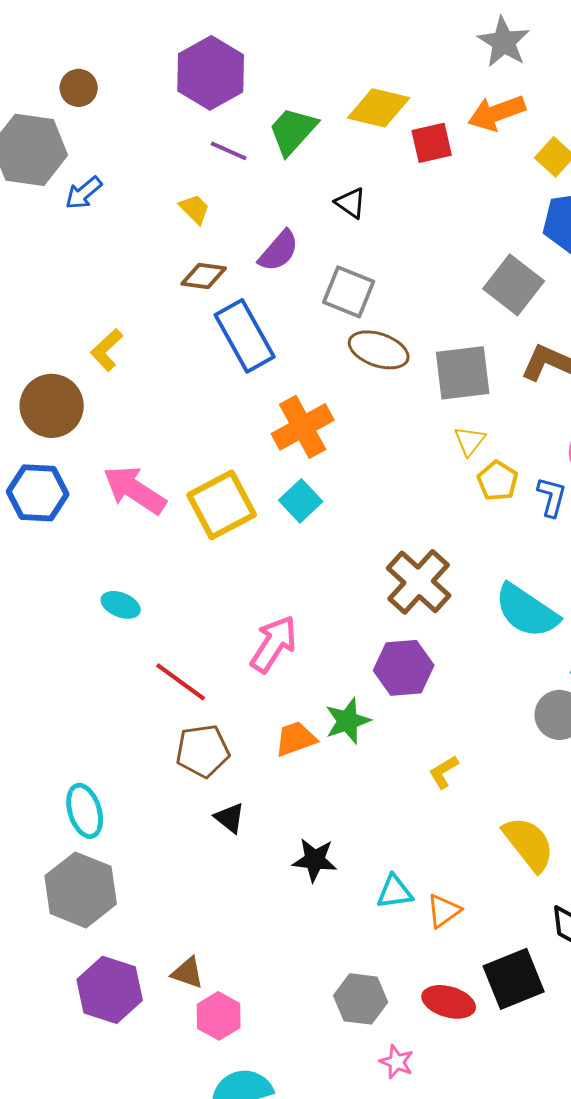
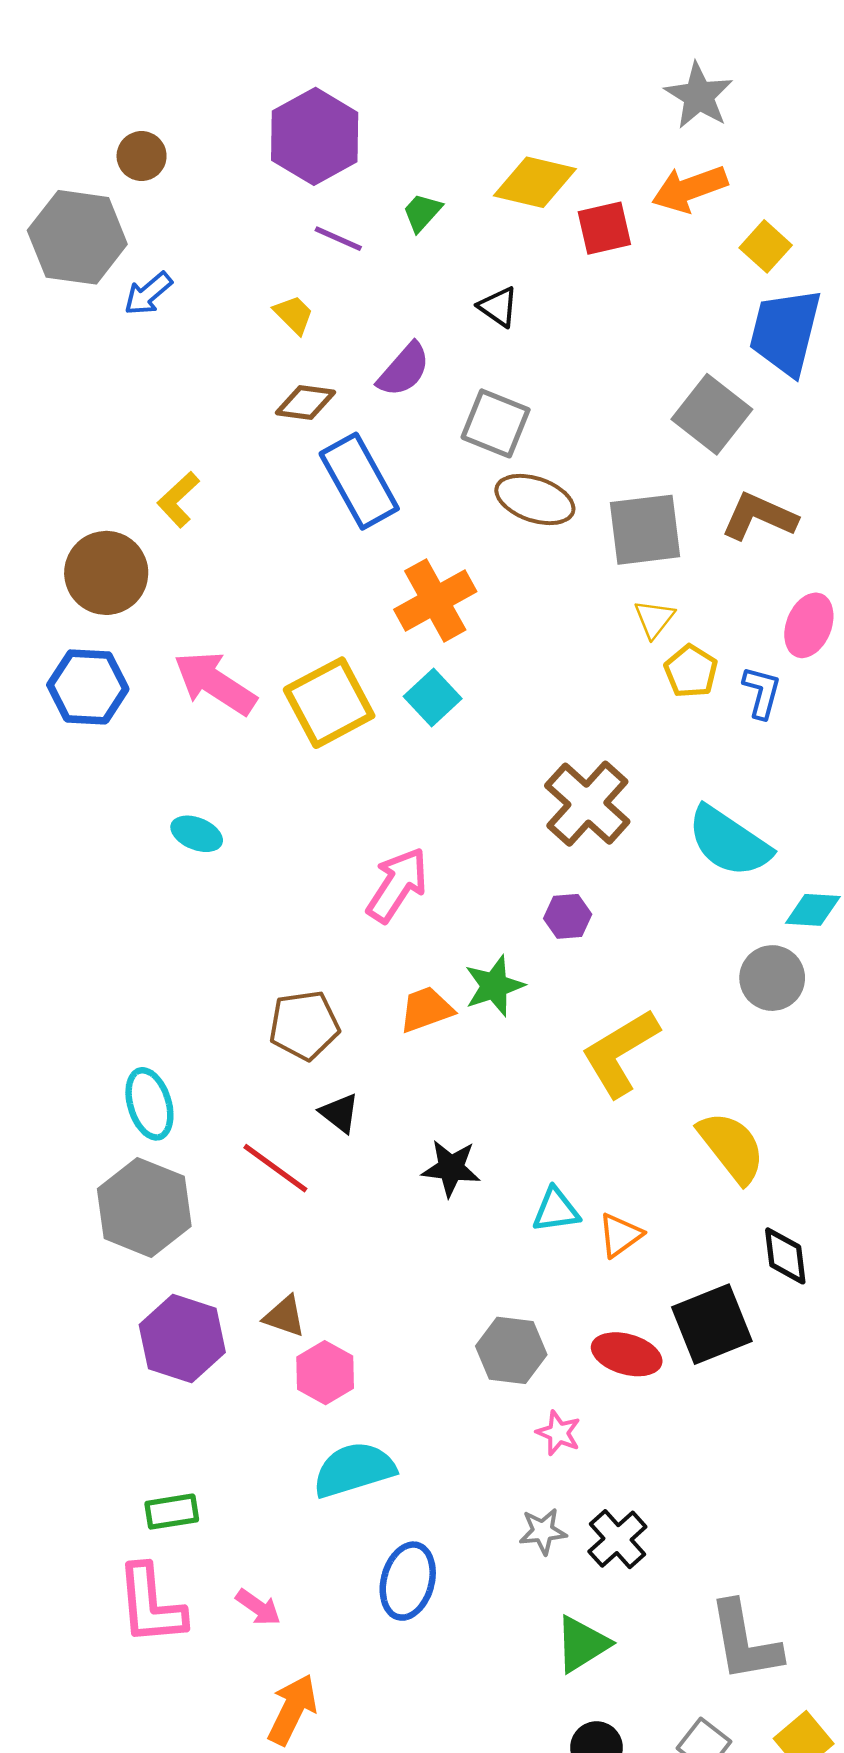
green trapezoid: (293, 131) -> (422, 212), size x0.6
purple hexagon: (404, 668) -> (568, 916), size x0.6
red line: (181, 682) -> (275, 1168), moved
yellow L-shape: (444, 772) -> (620, 1053), size x2.0

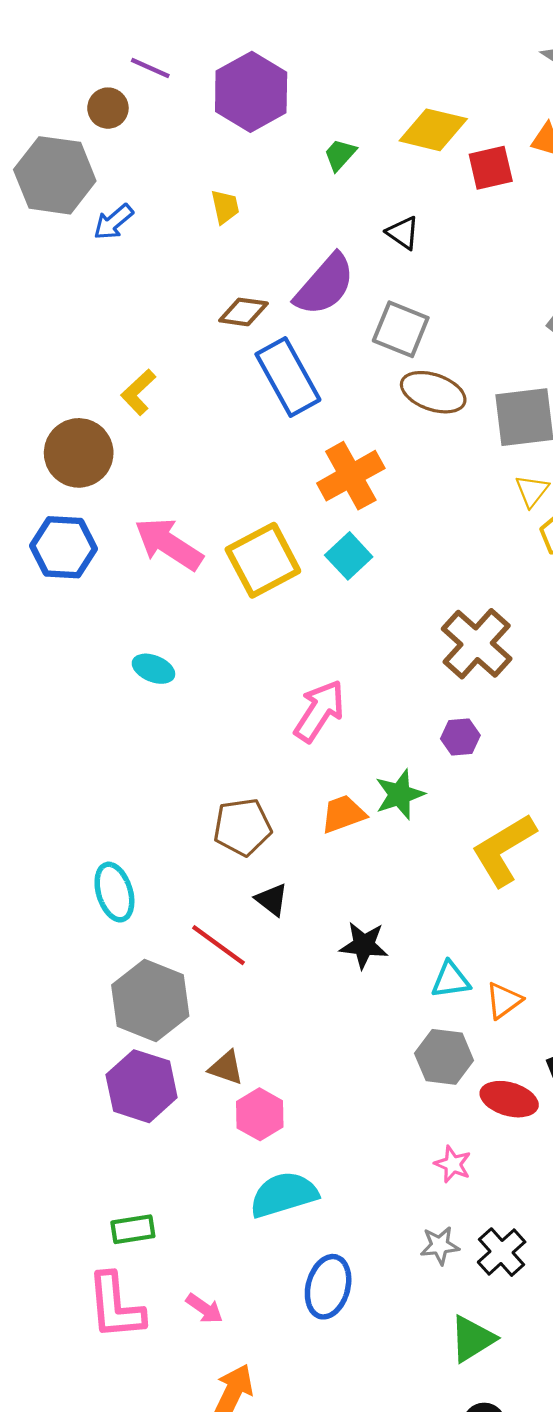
purple line: (338, 239) -> (150, 68), moved
yellow trapezoid: (294, 315) -> (225, 207), moved, turned 33
purple semicircle: (404, 370) -> (325, 285), size x1.4
gray hexagon: (144, 1207) -> (150, 1000), moved
gray hexagon: (511, 1350) -> (444, 1057), moved

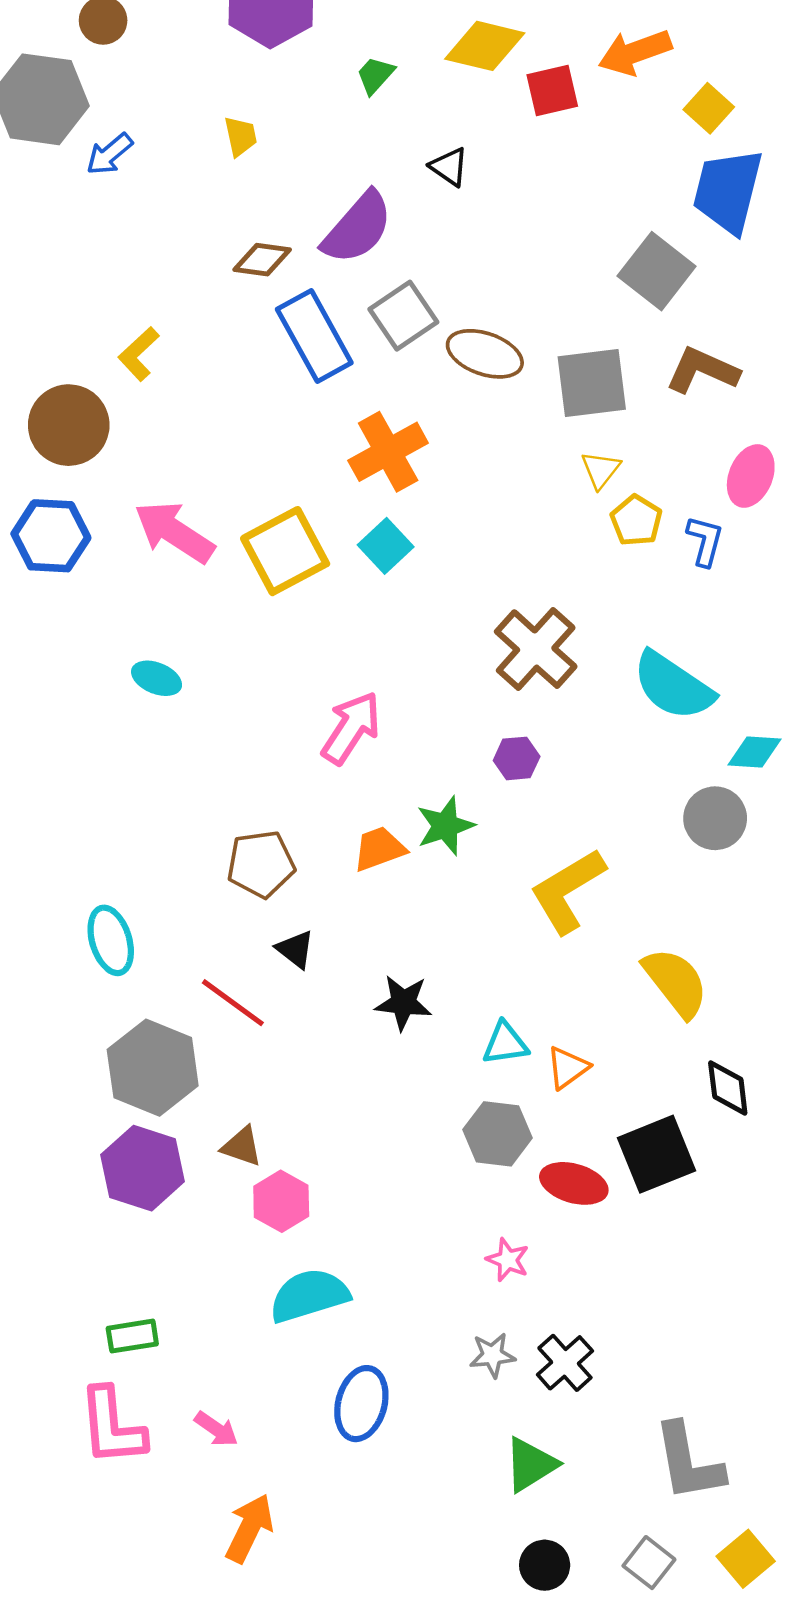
gray square: (401, 329) -> (403, 316), moved, turned 34

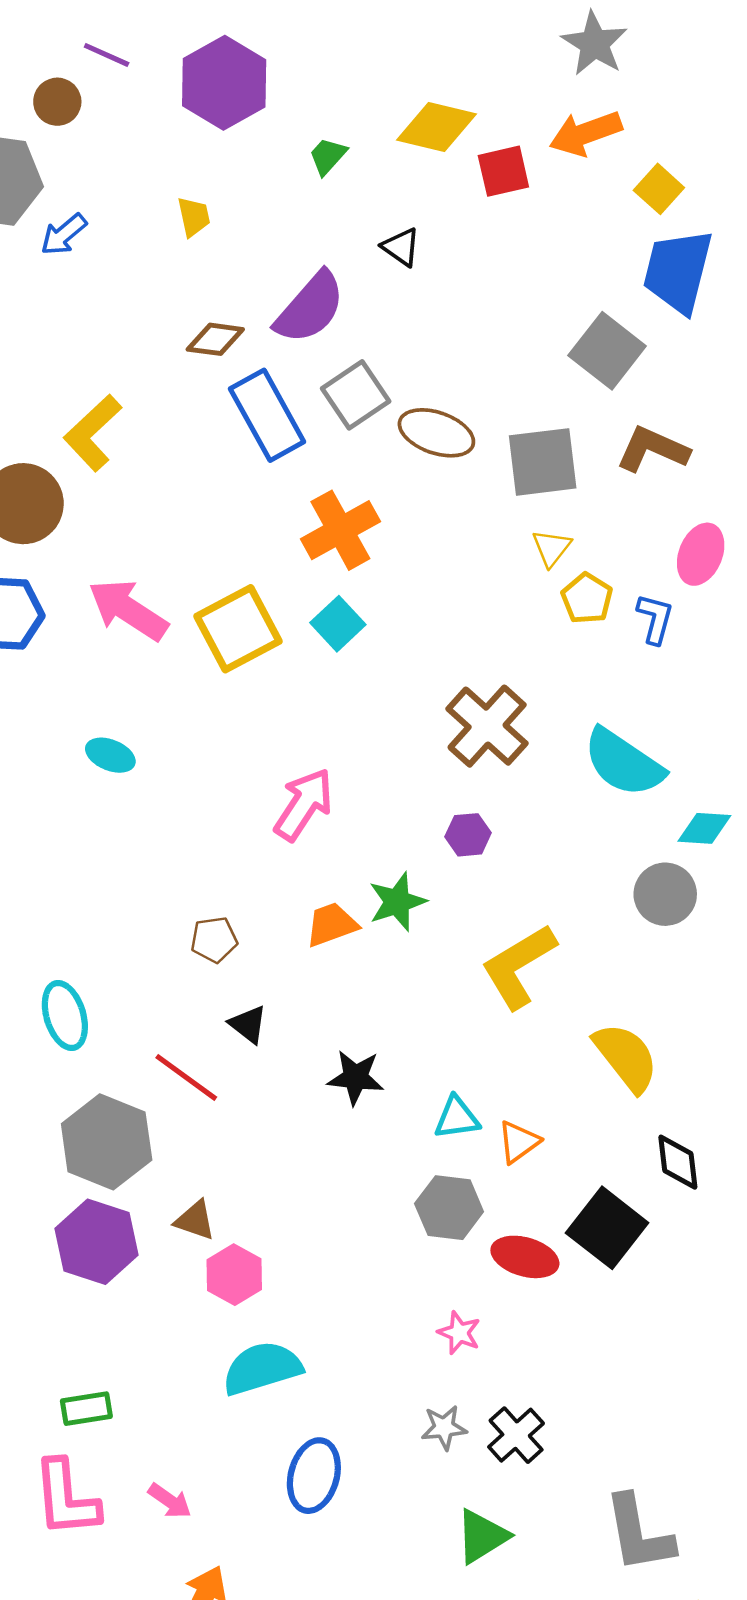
yellow L-shape: (139, 354) -> (93, 433), size x1.4
brown pentagon: (261, 864) -> (214, 940), size x0.7
black square: (657, 1154) -> (607, 1228), turned -30

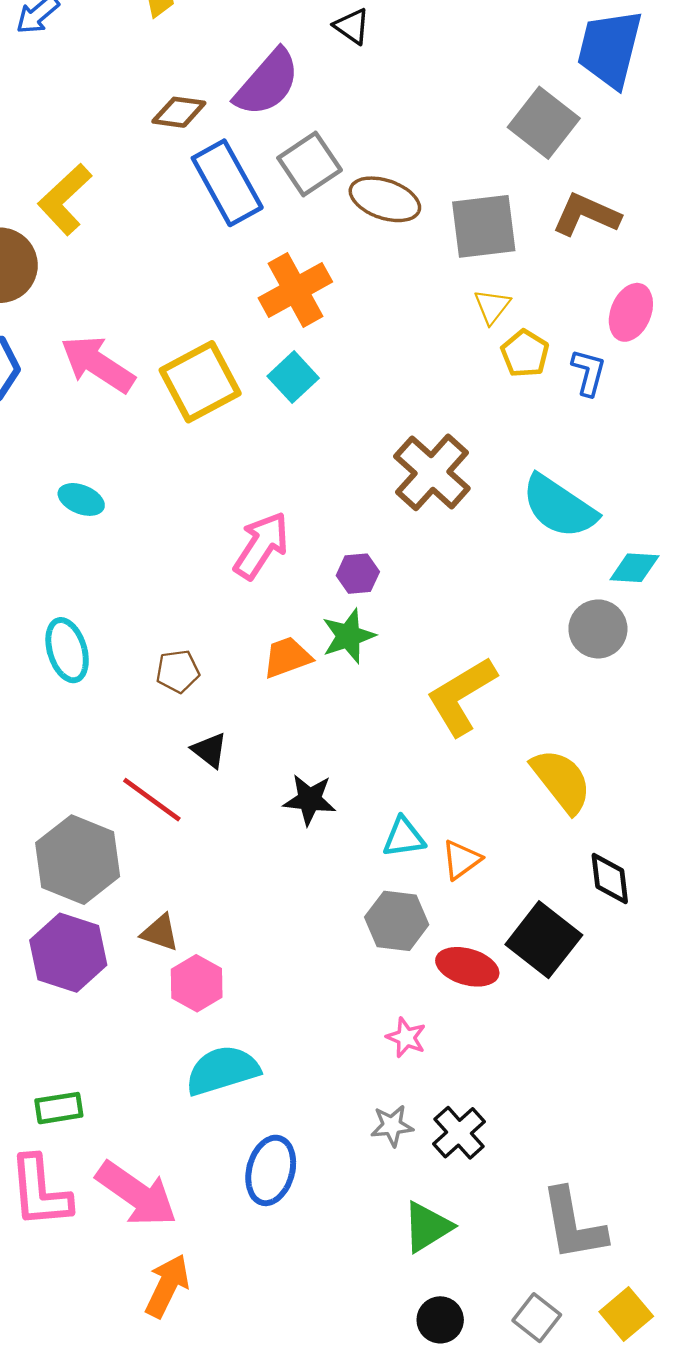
purple hexagon: (468, 835) -> (358, 574), moved
cyan ellipse: (65, 1016) -> (67, 650), moved
pink arrow: (170, 1501) -> (137, 1194), size x2.0

